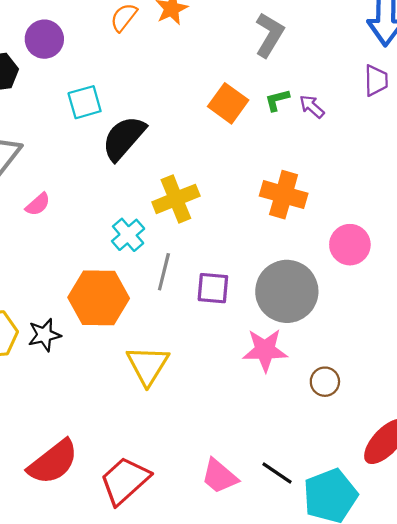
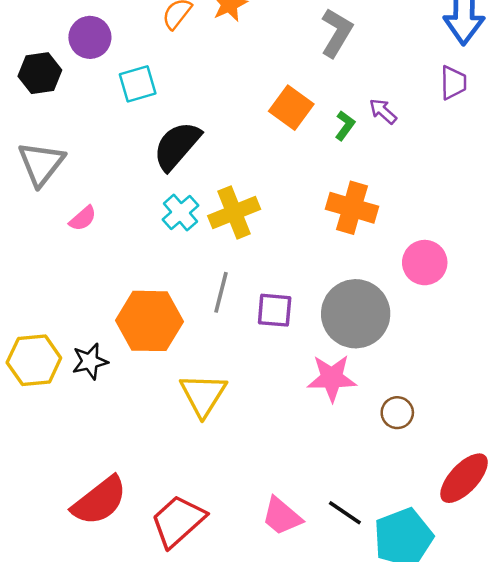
green L-shape: (277, 100) -> (345, 126), moved, turned 140
cyan square: (85, 102) -> (138, 84), moved
cyan cross: (128, 235) -> (180, 213), moved

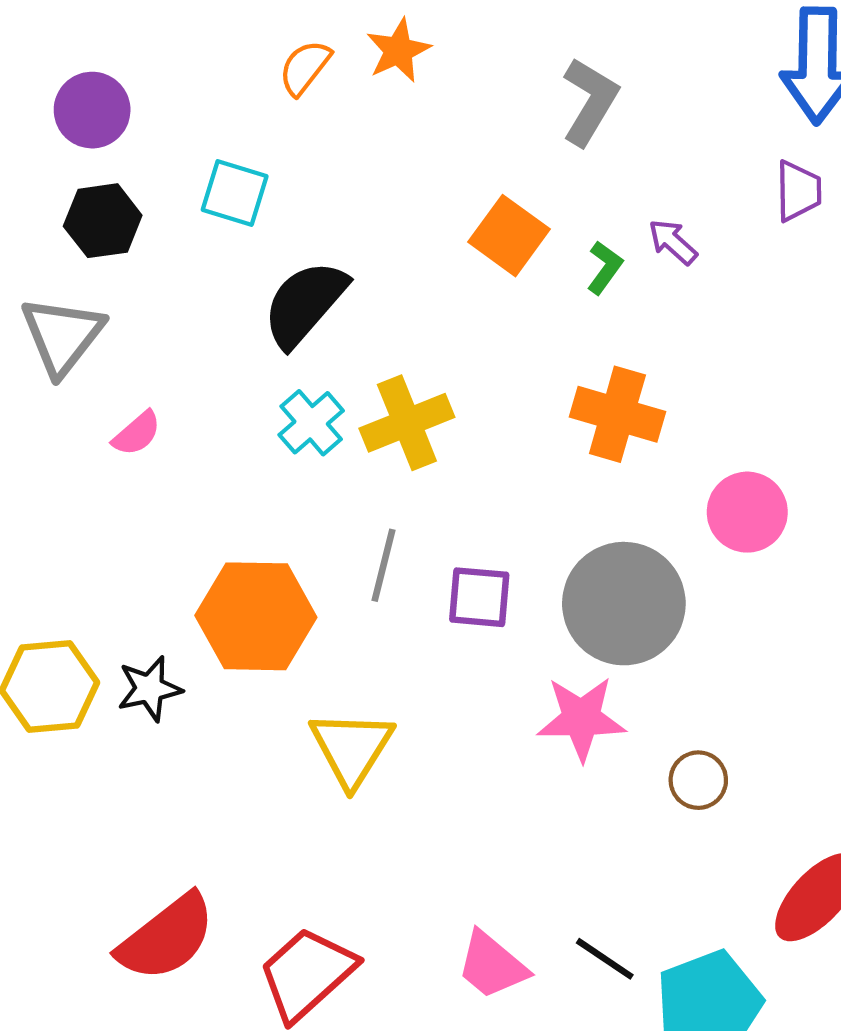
purple circle: (90, 37) -> (92, 110), moved
black hexagon: (40, 73) -> (103, 221), moved
cyan square: (138, 84) -> (235, 193), turned 33

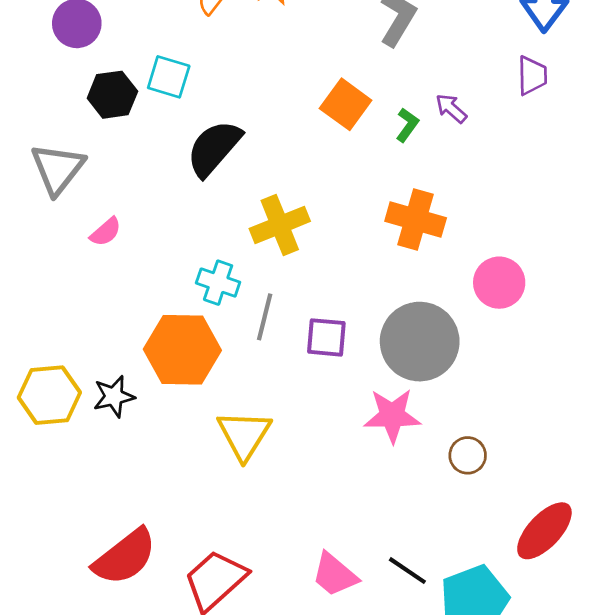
black hexagon: (103, 221) -> (112, 95), moved
cyan cross: (311, 423) -> (218, 283), moved, turned -30

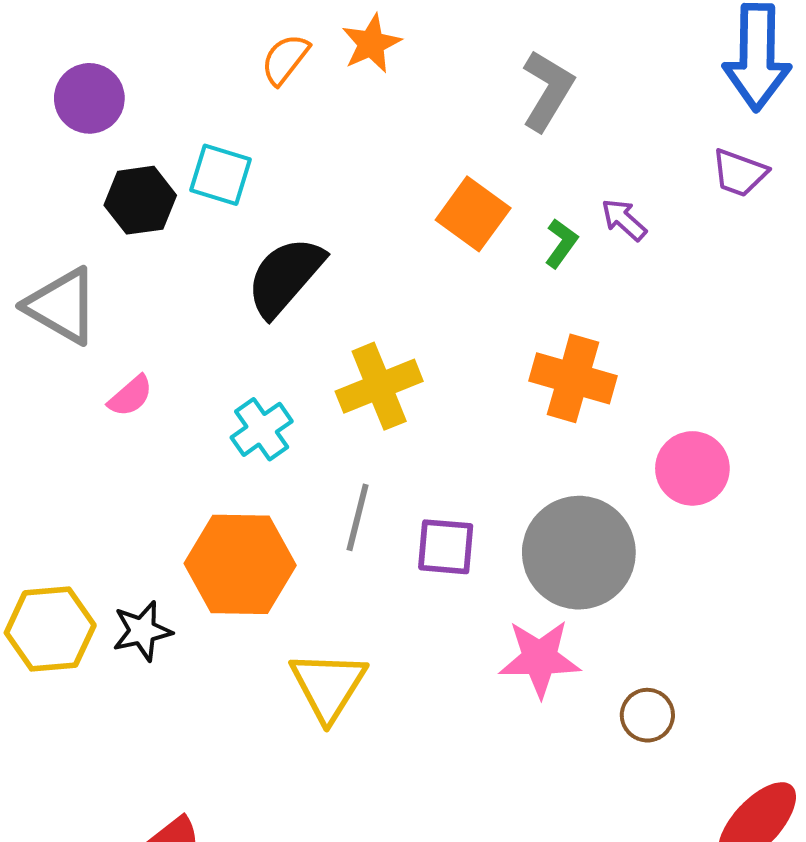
purple trapezoid: (532, 76) -> (739, 173), turned 111
gray triangle: (58, 169) -> (62, 306), turned -38
cyan cross: (218, 283) -> (262, 429), moved, turned 36

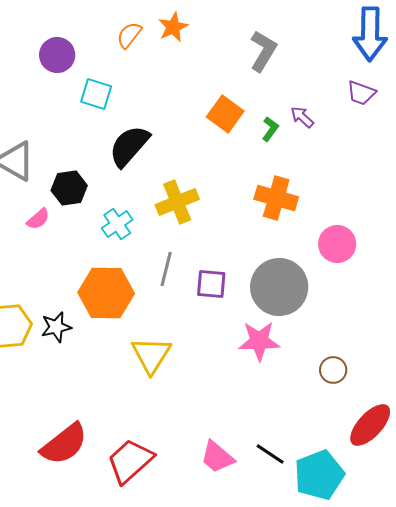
purple circle: (89, 98) -> (57, 55), moved
black hexagon: (140, 200) -> (69, 188), moved
pink semicircle: (130, 396) -> (38, 219), moved
brown circle: (647, 715) -> (333, 370), moved

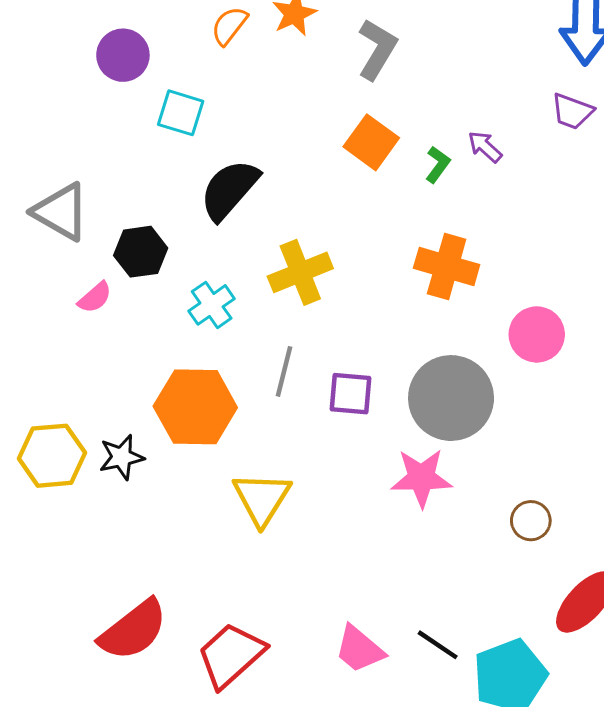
gray L-shape: (263, 51) -> (377, 49), moved

